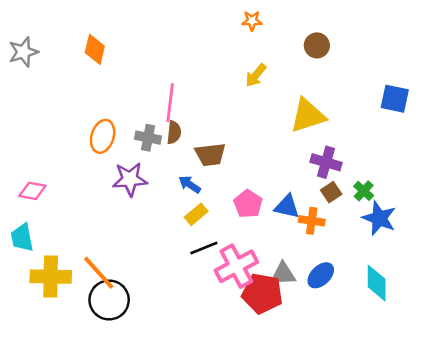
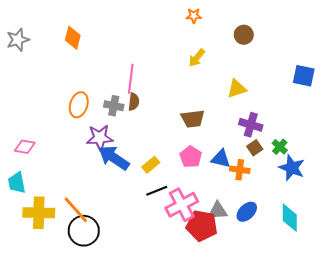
yellow triangle: (308, 116) -> (237, 89), size x0.7
brown trapezoid: (210, 155) -> (193, 119), moved
blue arrow: (190, 184) -> (114, 158), moved, size x1.8

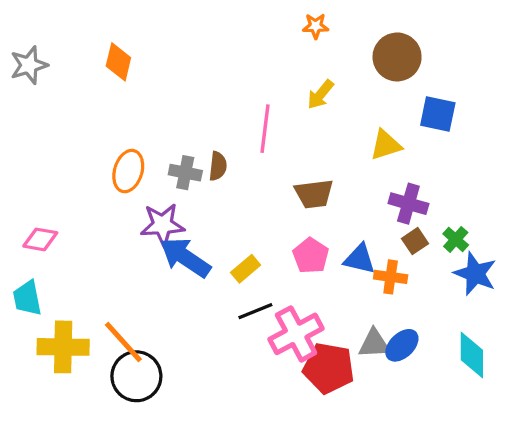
brown circle: (244, 35) -> (397, 57), size x1.5
blue square: (304, 76) -> (438, 114), moved
pink line: (131, 79) -> (265, 129), moved
gray triangle: (218, 211) -> (374, 344), moved

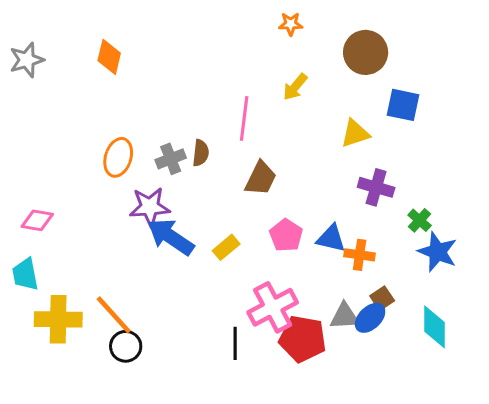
gray cross: (185, 173) -> (171, 159), turned -32
brown trapezoid: (314, 194) -> (261, 178), moved, turned -57
brown square: (415, 241) -> (382, 298), moved
black line: (255, 311) -> (235, 343), moved, turned -68
black circle: (136, 376) -> (126, 346), size x0.7

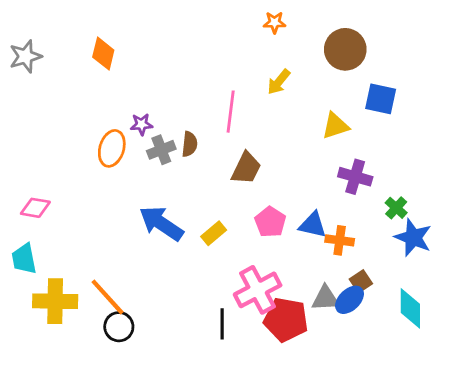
purple star: (150, 207) -> (141, 124), moved, size x0.6

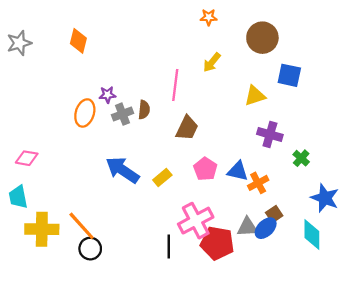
blue star: (413, 238) -> (325, 198), moved
orange cross: (340, 240) -> (258, 183), turned -36

